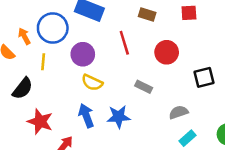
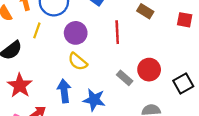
red circle: (167, 52) -> (149, 70), moved
black square: (204, 77) -> (183, 84), turned -30

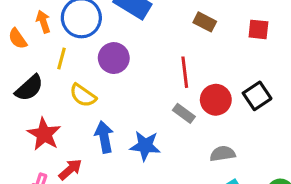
red line: (117, 32) -> (185, 72), moved
yellow semicircle: (78, 62) -> (83, 95), moved
black square: (183, 84) -> (257, 96), moved

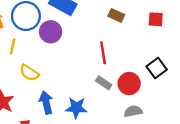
purple circle: (114, 58) -> (51, 32), moved
red circle: (216, 100) -> (129, 84), moved

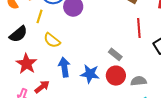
red line: (103, 53) -> (139, 28), moved
red circle: (129, 84) -> (116, 76), moved

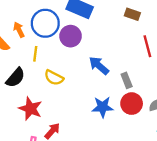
gray rectangle: (115, 54) -> (127, 80), turned 40
blue arrow: (64, 67) -> (99, 66), moved, turned -30

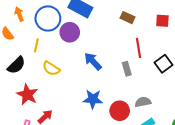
orange arrow: (19, 30) -> (19, 14), moved
gray rectangle: (127, 80) -> (127, 69), moved
red circle: (132, 104) -> (120, 111), moved

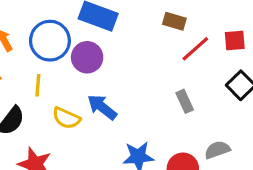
red square: (162, 21) -> (235, 40), moved
red line: (139, 48) -> (195, 49), moved, turned 66
blue arrow: (93, 61) -> (102, 107), moved

